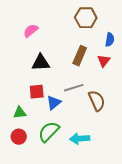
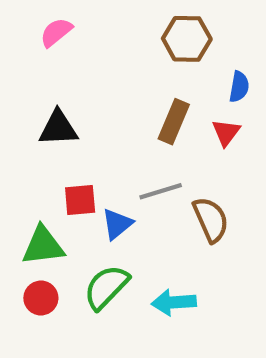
pink semicircle: (31, 31) -> (56, 32), moved
black triangle: (41, 63) -> (58, 128), moved
green triangle: (20, 113) -> (43, 246), size x1.5

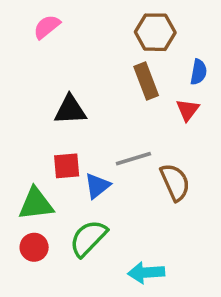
brown rectangle: (174, 122) -> (146, 81), moved, turned -44
black triangle: (58, 128) -> (70, 110), moved
cyan arrow: (174, 302) -> (146, 273), moved

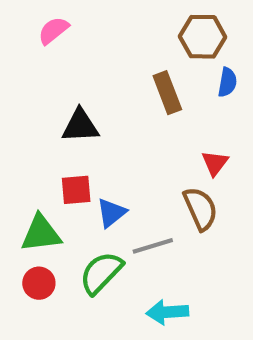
brown hexagon: (155, 32) -> (203, 37), moved
red triangle: (188, 110) -> (215, 163), moved
gray line: (133, 159) -> (153, 246), moved

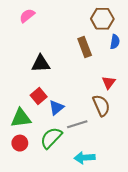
red square: (76, 190) -> (39, 96), turned -35

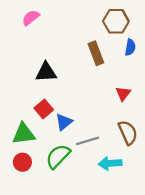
brown semicircle: (101, 105) -> (128, 133), moved
cyan arrow: (85, 158) -> (110, 163), moved

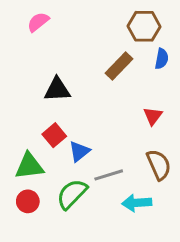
brown rectangle: (96, 53) -> (119, 66), turned 65

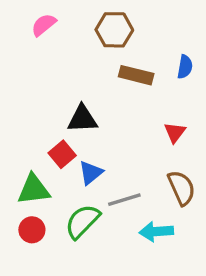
brown hexagon: (144, 26) -> (114, 30), moved
brown rectangle: (119, 66) -> (136, 75), turned 60
black triangle: (57, 90) -> (82, 119), moved

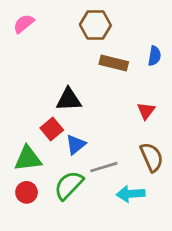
pink semicircle: (44, 25) -> (24, 24), moved

